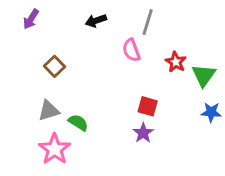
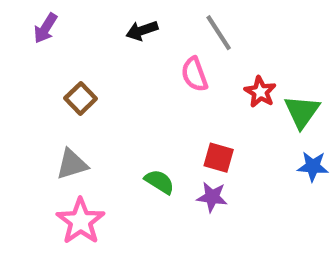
gray line: (148, 22) -> (219, 33), turned -50
green semicircle: (78, 123) -> (159, 182), moved
purple star: (143, 133) -> (212, 197), turned -30

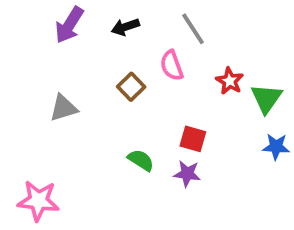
purple arrow: (45, 28) -> (69, 25), moved, size x1.4
brown square: (81, 98) -> (131, 87), moved
gray triangle: (72, 164) -> (64, 108), moved
pink star: (81, 221) -> (38, 201), moved, turned -30

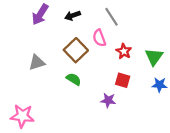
red star: (230, 81) -> (124, 51), moved
brown square: (131, 87) -> (76, 50), size x1.5
red square: (193, 139) -> (123, 80), moved
green semicircle: (141, 160) -> (74, 79), moved

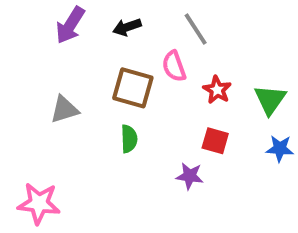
brown square: (76, 50) -> (133, 88), turned -30
green semicircle: (74, 79) -> (129, 139), turned 56

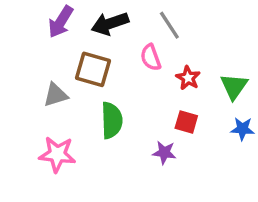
black arrow: (127, 27) -> (110, 24), size x1.5
brown square: (133, 88) -> (93, 69), moved
green semicircle: (129, 139) -> (112, 120), size x1.5
pink star: (39, 203) -> (57, 154), moved

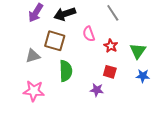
gray line: (169, 25) -> (113, 13), moved

